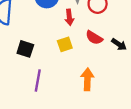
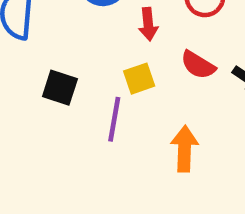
purple line: (38, 80) -> (114, 119), moved

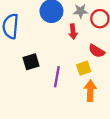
yellow square: (139, 79) -> (84, 68), moved
black square: (60, 88) -> (31, 62), turned -35

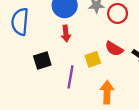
red arrow: (73, 32) -> (66, 33), moved
yellow square: (84, 68) -> (93, 59), moved

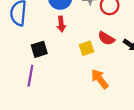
purple line: (71, 77) -> (30, 76), moved
orange arrow: (107, 92) -> (100, 79), turned -40

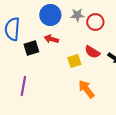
red arrow: (61, 24) -> (51, 39), turned 112
black square: (39, 49) -> (31, 48), moved

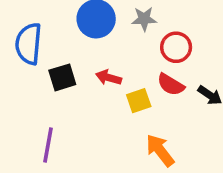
red circle: (95, 22) -> (176, 47), moved
red arrow: (51, 39) -> (109, 77), moved

